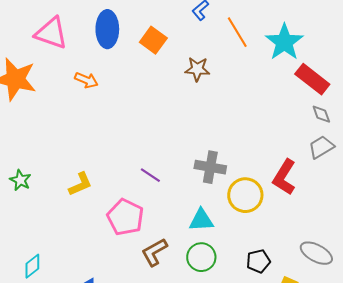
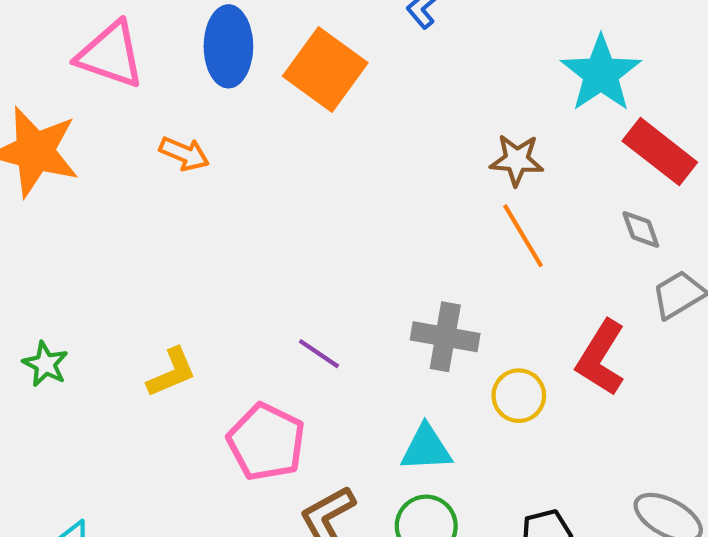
orange line: (237, 32) -> (523, 236), moved
orange square: (153, 40) -> (325, 69), size x1.4
brown star: (197, 69) -> (517, 160), moved
gray diamond: (321, 114) -> (641, 229), moved
yellow circle: (245, 195) -> (519, 396), size x0.7

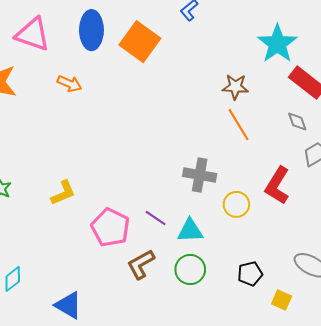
purple line: (319, 354) -> (156, 218), moved

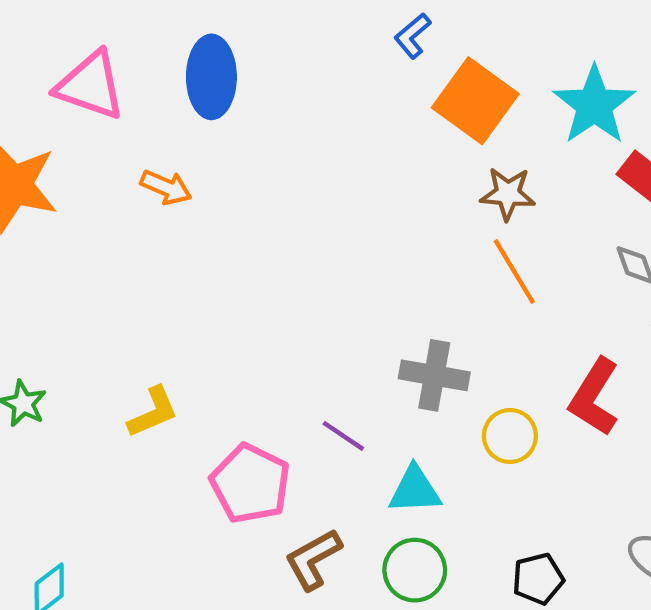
orange square: (140, 42) -> (475, 101), moved
purple line: (156, 218) -> (343, 436), moved

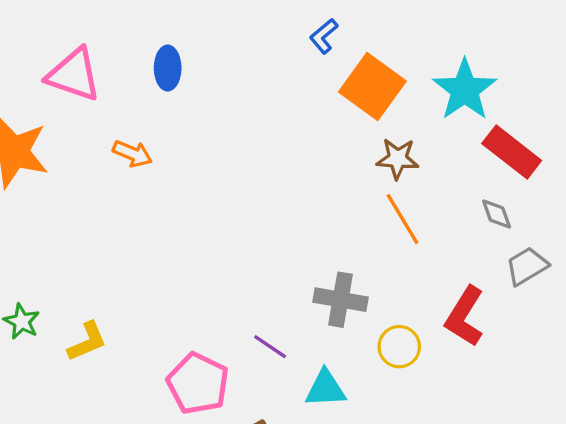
blue ellipse: (211, 77) -> (168, 68), size x0.7
yellow L-shape: (153, 412) -> (87, 342), moved

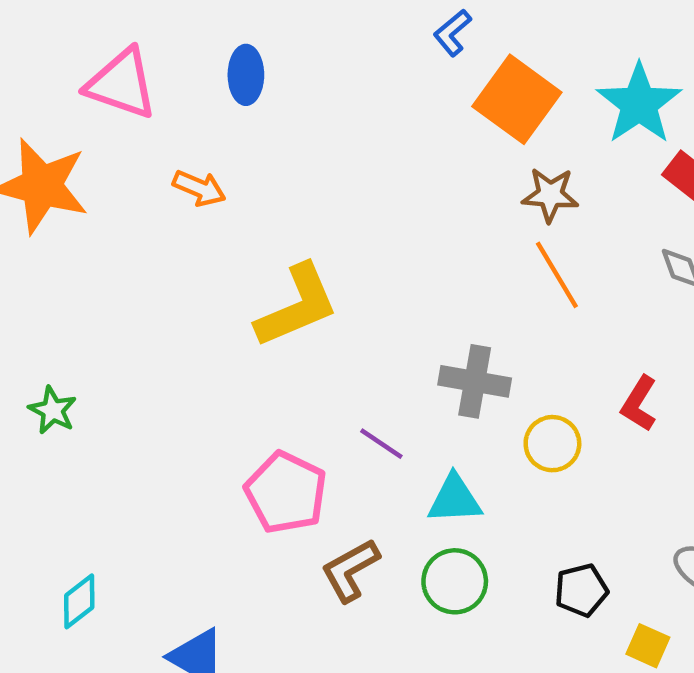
red L-shape: (465, 316) -> (639, 404), size x0.7
yellow L-shape: (87, 342) -> (297, 306), moved, size x1.6

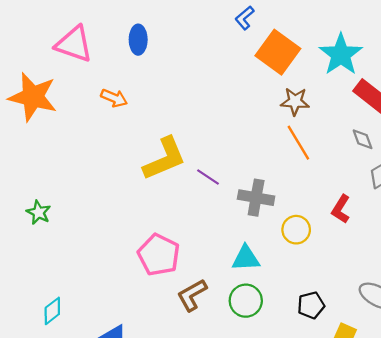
purple line: (381, 444) -> (208, 177), moved

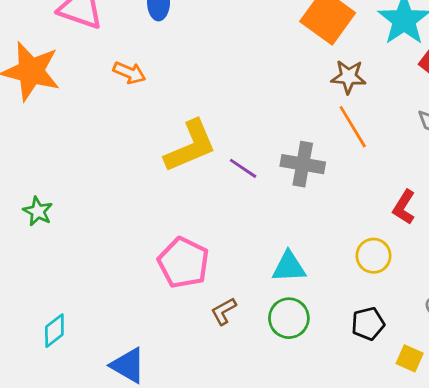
gray cross: (256, 198) -> (303, 164), moved
yellow circle: (296, 230) -> (374, 256), moved
brown L-shape: (192, 295) -> (224, 311), size x0.7

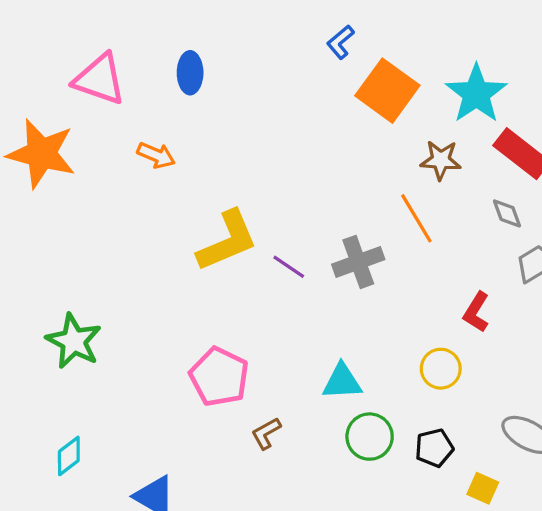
brown star: (349, 77) -> (441, 160), moved
gray cross: (303, 164) -> (358, 262), turned -30
green star: (38, 211) -> (74, 341), moved, size x1.6
green circle: (289, 318) -> (370, 437), moved

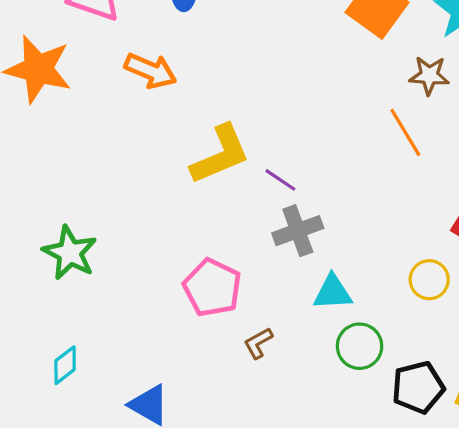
orange arrow: (156, 155) -> (151, 71), size x1.4
gray cross: (358, 262) -> (298, 231), moved
black pentagon: (434, 448) -> (418, 387), moved, size x1.4

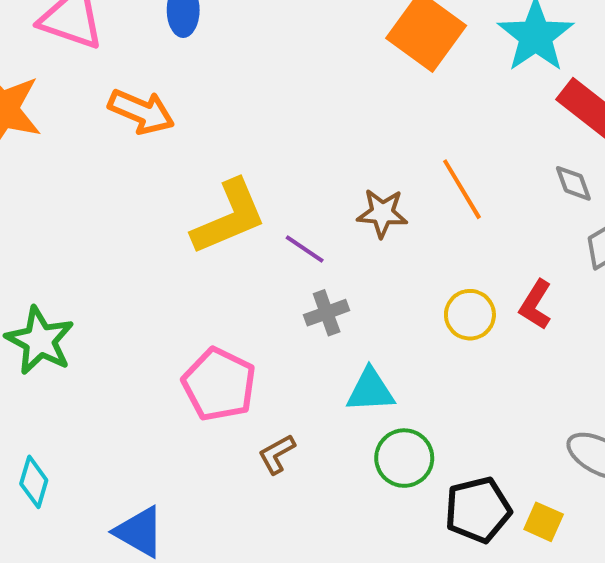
brown star: (429, 75) -> (382, 213), moved
gray cross: (298, 231) -> (327, 313), size x0.7
yellow circle: (429, 280) -> (470, 315), moved
cyan diamond: (65, 365) -> (34, 482), turned -36

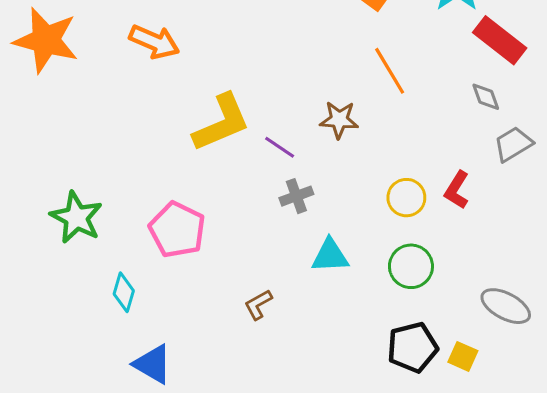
orange line: (462, 189) -> (390, 71), moved
pink pentagon: (219, 384) -> (177, 230), moved
green circle: (404, 458) -> (411, 266), moved
cyan diamond: (34, 482) -> (124, 292), moved

